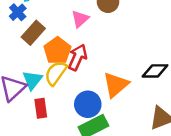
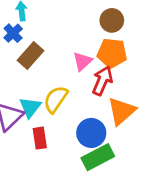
pink triangle: (80, 19) -> (82, 61), moved
orange pentagon: (57, 51) -> (112, 53), moved, turned -30
red arrow: (78, 57) -> (102, 81), moved

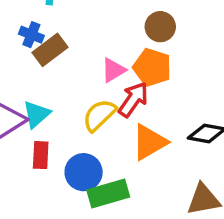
blue cross: (13, 33) -> (31, 35), moved, turned -36
yellow semicircle: (56, 99) -> (99, 115), moved
blue circle: (91, 133) -> (84, 172), moved

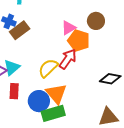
brown circle: (160, 27) -> (96, 21), moved
pink triangle: (113, 70) -> (69, 28), moved
orange triangle: (149, 142) -> (56, 94), moved, turned -40

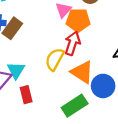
orange triangle: (56, 94) -> (82, 72), moved
blue circle: (39, 101) -> (103, 86), moved

